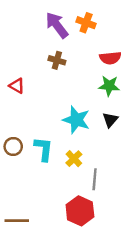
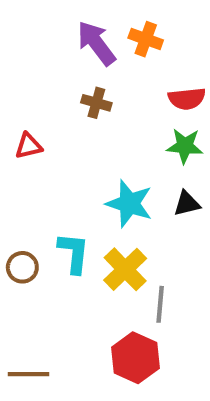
red triangle: (17, 86) -> (29, 146), turned -42
black triangle: (110, 120) -> (187, 204), turned 35
brown circle: (13, 147) -> (22, 267), moved
yellow cross: (74, 159) -> (125, 269), size x1.5

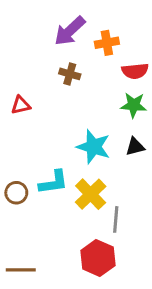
orange cross: (146, 39) -> (107, 43), moved, turned -30
purple arrow: (96, 43) -> (70, 31), turned -96
cyan L-shape: (74, 253) -> (53, 182), turned 76

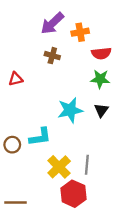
cyan star: (94, 147) -> (70, 110), turned -30
black triangle: (135, 147) -> (101, 110), turned -40
yellow cross: (91, 194) -> (59, 167), moved

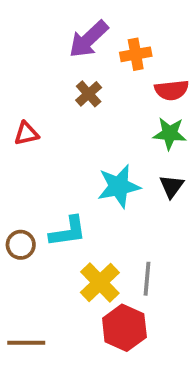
brown cross: (52, 56) -> (89, 94), turned 32

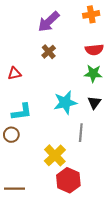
orange cross: (136, 54) -> (91, 14), moved
cyan L-shape: (68, 232) -> (22, 112), moved
gray line: (147, 279) -> (81, 133), moved

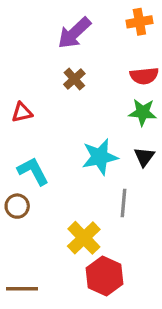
cyan L-shape: (22, 112) -> (33, 171), turned -110

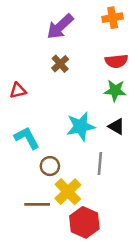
black triangle: (144, 157) -> (116, 126), turned -36
brown circle: (17, 206) -> (50, 166), moved
brown line: (22, 289) -> (37, 204), moved

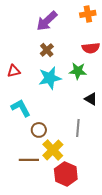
green star: (115, 91) -> (78, 71), moved
cyan star: (81, 126) -> (50, 78), moved

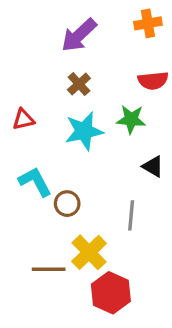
brown circle: (39, 130) -> (67, 204), moved

